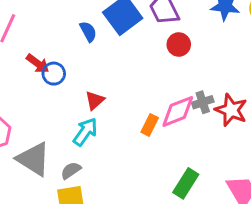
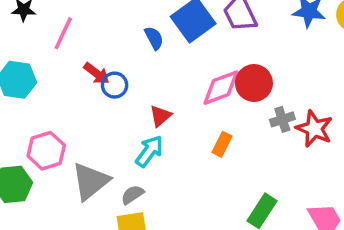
red circle: (179, 44) -> (254, 83), moved, size x1.4
pink diamond: (178, 111) -> (221, 88), moved
gray triangle: (33, 159) -> (90, 181), turned 48

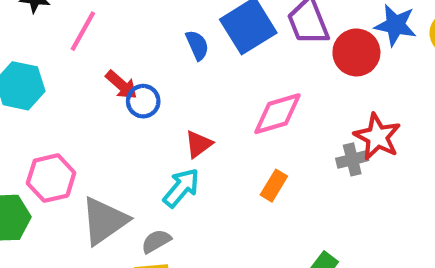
red circle: (254, 83) -> (356, 52), moved
red star: (314, 129) -> (377, 137), moved

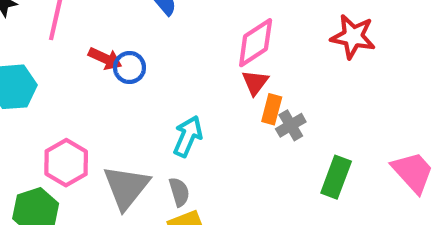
red triangle: (199, 144) -> (255, 82), moved
gray cross: (352, 159) -> (291, 125), moved
gray semicircle: (156, 241) -> (179, 192), turned 120

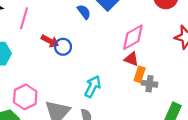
red triangle: (255, 82) -> (131, 59), turned -49
gray cross: (291, 125) -> (150, 84), turned 35

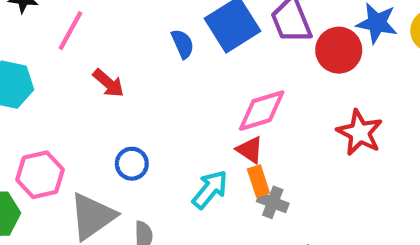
blue circle: (63, 47) -> (132, 164), moved
orange rectangle: (140, 74) -> (258, 181), turned -49
cyan arrow: (93, 86) -> (210, 189), moved

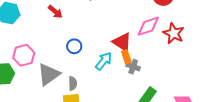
pink diamond: (262, 111) -> (148, 26), moved
red triangle: (250, 150) -> (122, 42), size x1.5
blue circle: (132, 164) -> (74, 46), moved

